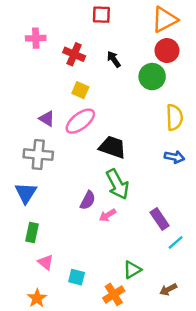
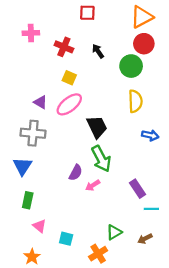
yellow semicircle: (174, 117) -> (135, 101), moved
black trapezoid: (112, 147) -> (97, 127), turned 45
cyan line: (176, 242) -> (151, 209), turned 40
brown arrow: (168, 289) -> (145, 239), moved

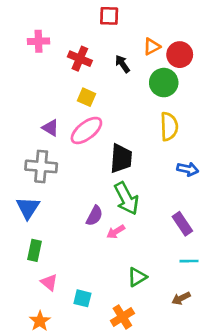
orange triangle: (142, 17) -> (152, 47), moved, size x0.6
black trapezoid: (97, 127) -> (121, 158), turned 30
purple rectangle: (137, 189) -> (182, 224), moved
green triangle: (114, 232) -> (137, 277), moved

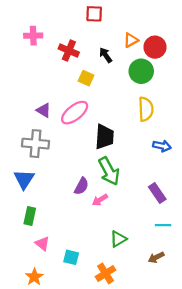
yellow square: (86, 97) -> (86, 78), moved

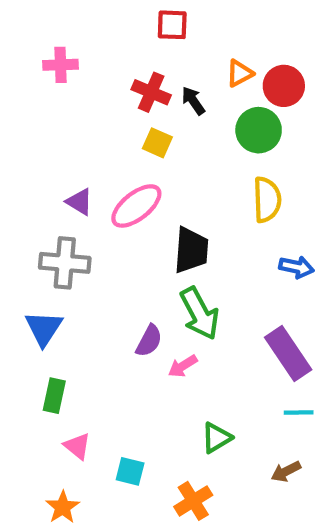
red cross: (69, 51) -> (151, 92), moved
purple rectangle: (157, 193) -> (288, 353), size x1.4

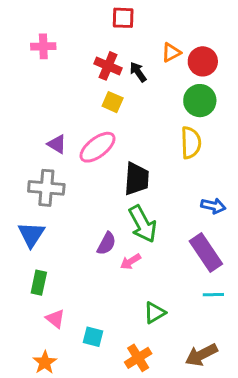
green circle: (259, 130) -> (200, 101), moved
blue arrow: (296, 267) -> (213, 206), moved
brown arrow: (286, 471) -> (201, 355), moved, size x1.5

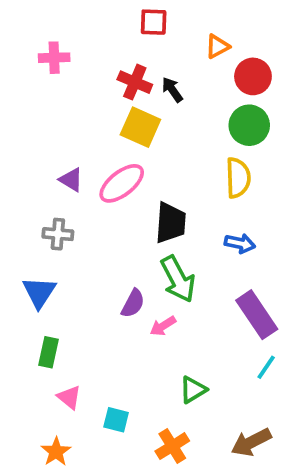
orange triangle: (171, 52) -> (217, 46), moved
yellow square: (113, 102) -> (140, 127), size x1.5
gray cross: (46, 188) -> (58, 234), size x0.7
blue arrow: (213, 206) -> (240, 243), moved
cyan line: (213, 295) -> (266, 367), turned -55

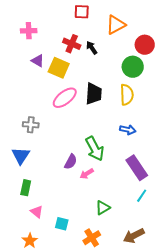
orange triangle: (217, 46) -> (116, 25), size x1.5
red circle: (253, 76) -> (145, 45), moved
yellow square: (140, 127) -> (59, 68), moved
purple triangle: (71, 180) -> (38, 61), moved
black trapezoid: (170, 223) -> (94, 94), moved

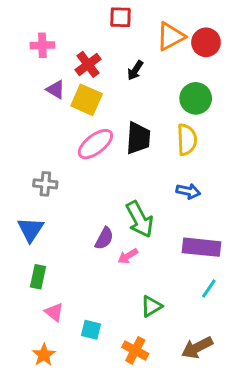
red cross: (72, 44) -> (88, 64), moved, turned 30
red circle: (145, 45) -> (206, 42), moved
black arrow: (92, 48) -> (135, 70), turned -112
purple rectangle: (137, 168) -> (202, 247), turned -50
orange cross: (92, 238) -> (135, 350), turned -30

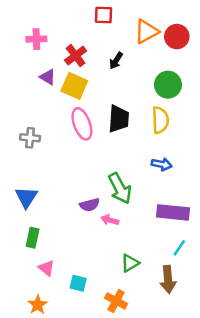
pink ellipse: (95, 144) -> (82, 124), turned -72
gray cross: (45, 184) -> (30, 138), moved
purple semicircle: (104, 238) -> (89, 205), turned 48
pink arrow: (128, 256) -> (110, 220), turned 48
brown arrow: (197, 347) -> (168, 279), moved, turned -68

